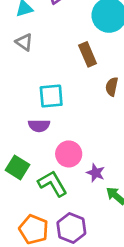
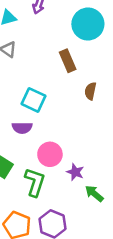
cyan square: (51, 96) -> (34, 100), turned 30
green L-shape: (53, 184) -> (35, 182), turned 48

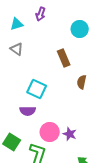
cyan circle: (88, 24) -> (80, 29), size x0.7
purple star: (75, 172) -> (70, 134), moved

